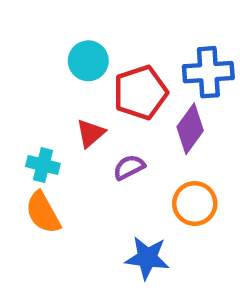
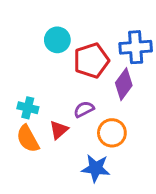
red triangle: (91, 133) -> (59, 130), moved
orange circle: (195, 204) -> (112, 133), moved

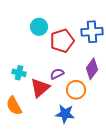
purple diamond: (124, 84) -> (92, 69), moved
red triangle: (59, 130) -> (40, 88), size x1.5
orange semicircle: (28, 139) -> (14, 106), moved

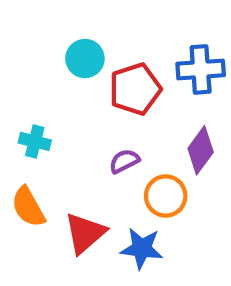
cyan cross: (19, 73) -> (35, 141), moved
red triangle: (40, 88) -> (85, 233), moved
orange semicircle: (14, 106) -> (28, 207), moved

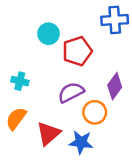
blue cross: (201, 69) -> (115, 20), moved
purple semicircle: (124, 161) -> (71, 92), size x1.5
orange semicircle: (28, 207) -> (16, 119), turned 65

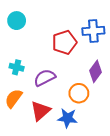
blue cross: (115, 20) -> (93, 31), moved
cyan circle: (49, 34) -> (17, 21), moved
purple semicircle: (71, 92) -> (45, 78), moved

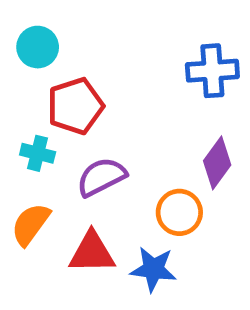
red pentagon: (64, 42) -> (75, 106), moved
red triangle: (40, 111) -> (92, 253), turned 40

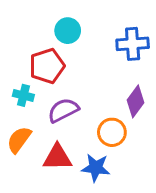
cyan circle: (38, 47) -> (68, 31), moved

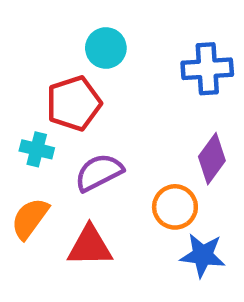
blue star: (96, 168) -> (203, 255), moved

